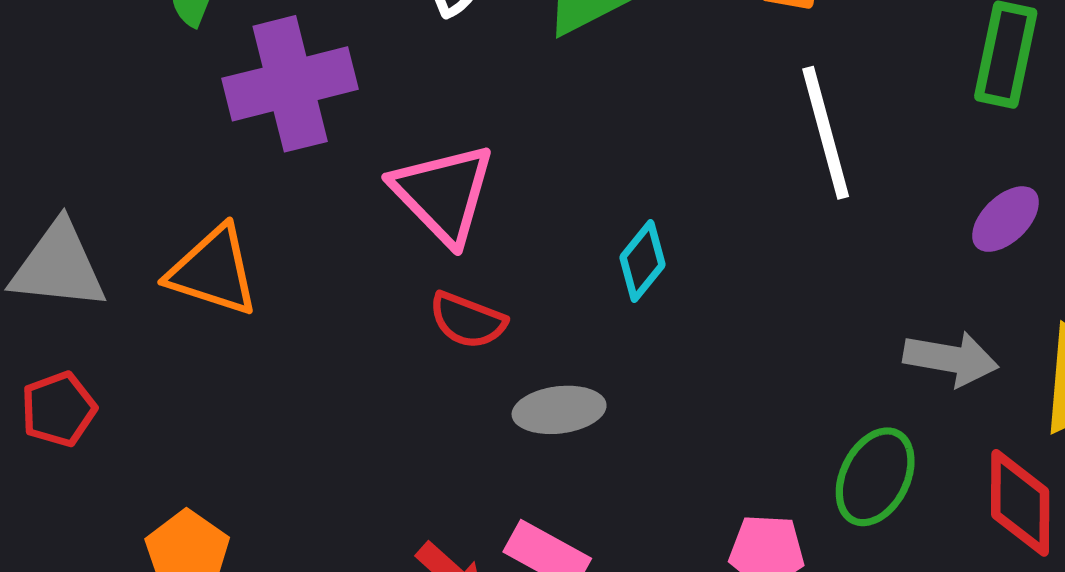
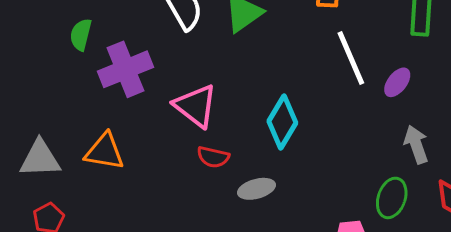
purple ellipse: (1006, 219) -> (397, 82), moved
cyan diamond: (642, 261) -> (282, 122), size x1.6
gray arrow: (951, 359) -> (416, 144), turned -111

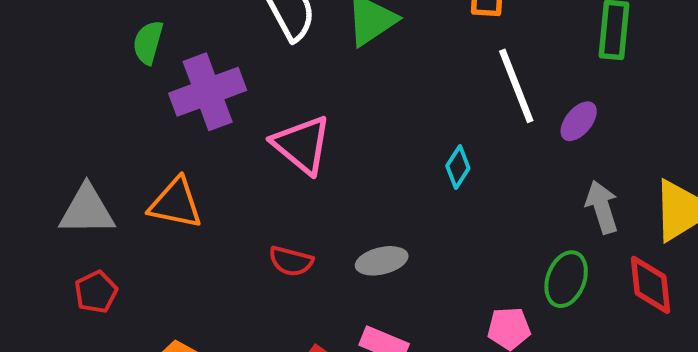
cyan diamond: (282, 122) -> (458, 167), moved, size x0.6
red semicircle: (213, 157) -> (291, 261), moved

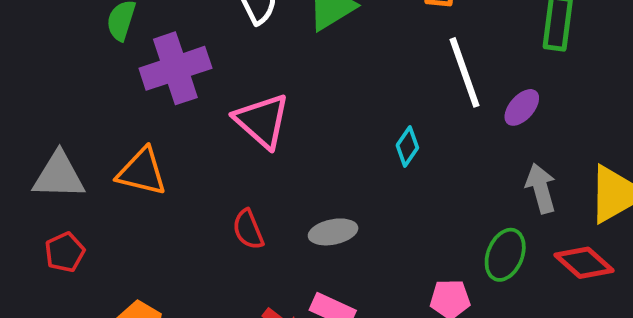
red semicircle: (291, 261) -> (248, 229), turned 51
red diamond: (650, 285) -> (584, 263), turned -44

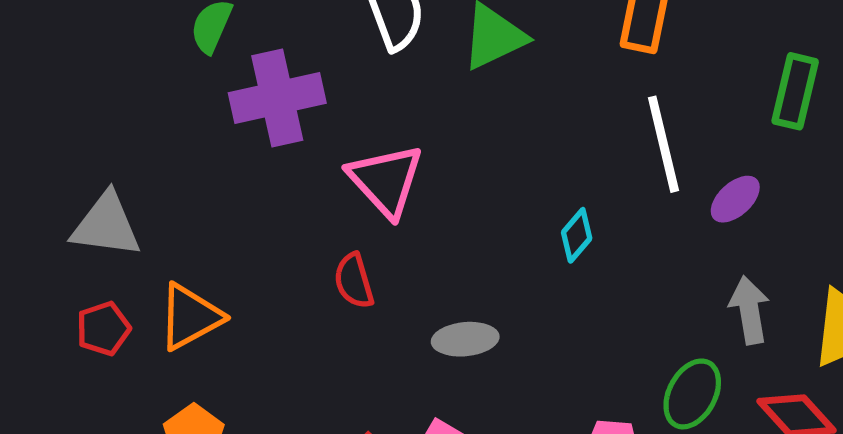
orange triangle: (142, 172) -> (190, 317), moved, turned -48
red semicircle: (248, 229) -> (354, 281), moved

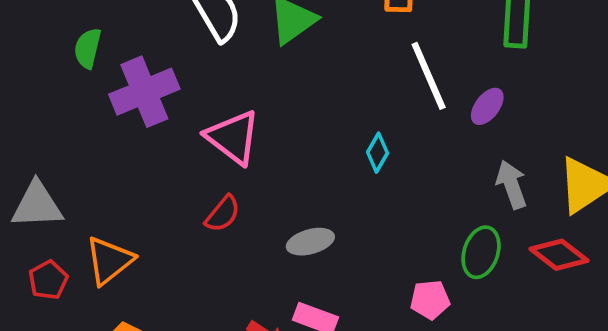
red semicircle: (354, 281) -> (223, 214), turned -114

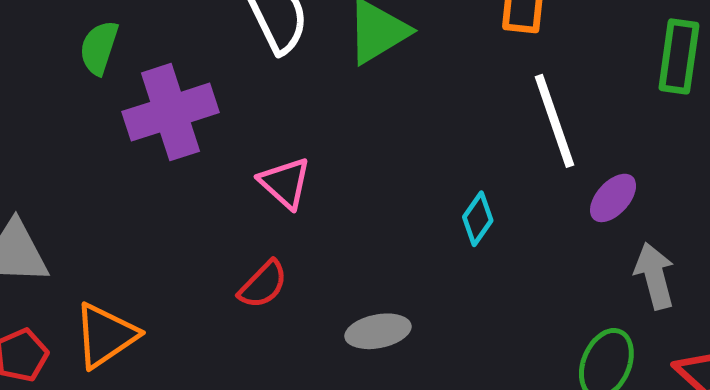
purple ellipse: (487, 106) -> (613, 198), moved
pink triangle: (233, 137) -> (285, 183), size x0.7

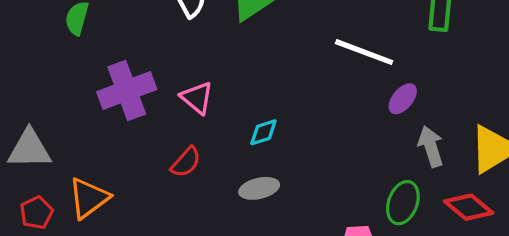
purple cross: (170, 112) -> (127, 91), moved
white line: (554, 121) -> (364, 52), turned -48
cyan diamond: (478, 219) -> (263, 132), moved, turned 40

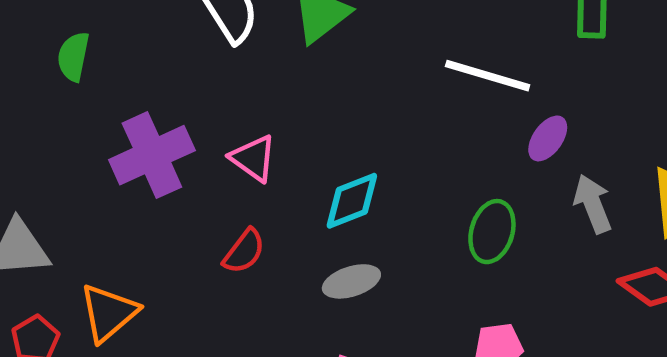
cyan diamond: (263, 132) -> (352, 201), size x1.4
green ellipse: (403, 203) -> (492, 232), moved

